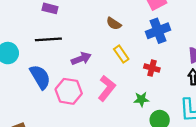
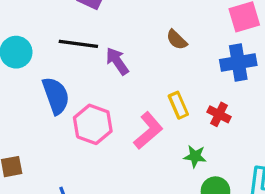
yellow rectangle: (121, 54) -> (178, 105), moved
purple arrow: (81, 59) -> (117, 61), moved, turned -114

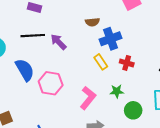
brown semicircle: (177, 40) -> (92, 22), turned -40
blue cross: (238, 62) -> (110, 39), moved
pink L-shape: (148, 131) -> (88, 98), moved

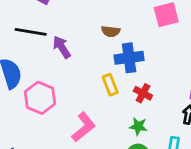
green star: (117, 91) -> (138, 126), moved

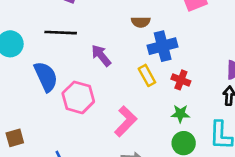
purple arrow: (62, 47) -> (101, 55), moved

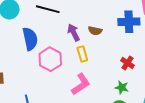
brown semicircle: (141, 22) -> (95, 31), moved
blue cross: (163, 46) -> (129, 22), moved
yellow rectangle: (147, 75) -> (82, 54), moved

